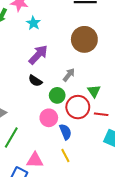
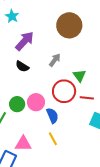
cyan star: (33, 23) -> (12, 16), moved
green circle: (57, 95) -> (17, 104), moved

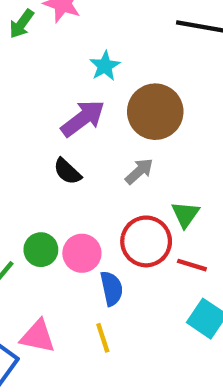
cyan star: (12, 16) -> (105, 66), moved
brown circle: (69, 25) -> (155, 112), moved

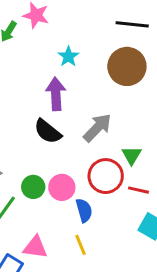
brown circle: (155, 112) -> (127, 66), moved
purple arrow: (83, 118) -> (56, 94), turned -52
black semicircle: (67, 171) -> (48, 131), size x1.4
gray arrow: (139, 171) -> (97, 128), size x1.5

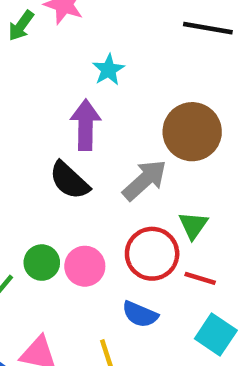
brown circle: (127, 66) -> (192, 132), moved
blue semicircle: (84, 210) -> (140, 314), moved, turned 125

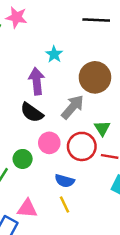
cyan star: (108, 70) -> (54, 54), moved
pink circle: (85, 266) -> (49, 143), moved
blue semicircle: (140, 314) -> (65, 181), moved

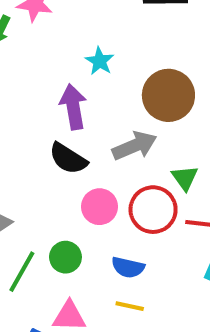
gray arrow: (73, 107) -> (134, 146), turned 30
green circle: (23, 159) -> (65, 257), moved
yellow line: (64, 204) -> (130, 306), turned -49

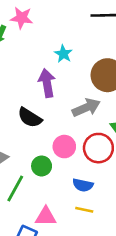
black semicircle: (68, 158) -> (30, 118), moved
green circle: (65, 257) -> (42, 166), moved

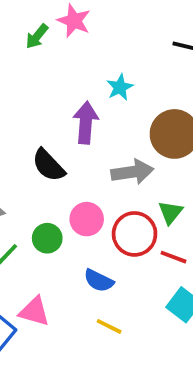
yellow line: (84, 210) -> (109, 326), moved

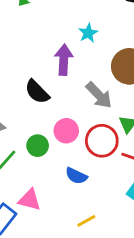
gray arrow: (132, 172) -> (99, 95), turned 56
yellow line: (109, 326) -> (86, 221), moved, turned -54

